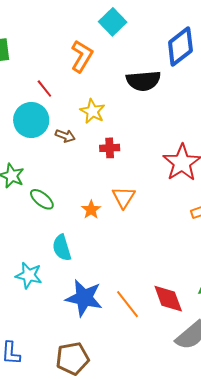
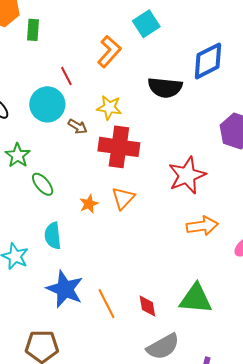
yellow star: (93, 111) -> (109, 108), turned -30
red cross: (110, 148) -> (119, 147), size x2.0
red diamond: (168, 299) -> (147, 306), size x0.7

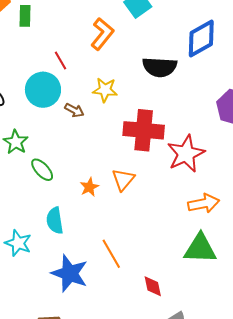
red cross: (119, 147) -> (144, 130), moved
green triangle: (196, 299) -> (200, 249), moved
orange line: (106, 304) -> (111, 254), moved

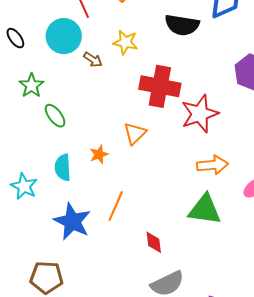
orange star: (89, 187) -> (99, 154), moved
orange line: (111, 254) -> (116, 206), turned 48

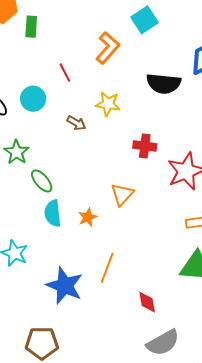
cyan circle: (64, 36) -> (33, 99), moved, size x0.7
red cross: (160, 86) -> (145, 146), size x0.6
cyan semicircle: (63, 167) -> (53, 213), moved

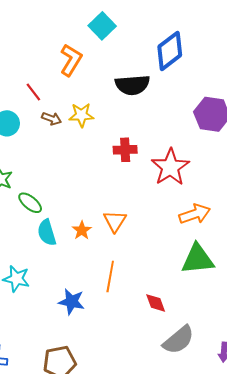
brown arrow: (76, 123) -> (52, 119), moved
orange triangle: (122, 194) -> (115, 221), moved
blue star: (65, 286) -> (72, 302), size x0.7

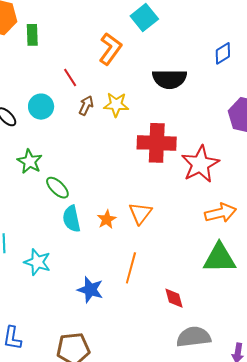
blue diamond: (170, 51) -> (223, 53), moved, size x0.6
brown arrow: (52, 119) -> (86, 106), turned -90
red cross: (125, 150) -> (157, 143), size x1.6
gray semicircle: (179, 340) -> (194, 337), turned -152

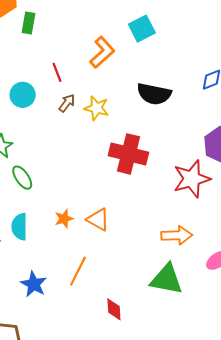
red star: (200, 164) -> (192, 179), moved
orange triangle: (140, 213) -> (98, 219), turned -50
cyan semicircle: (72, 219) -> (19, 227), moved

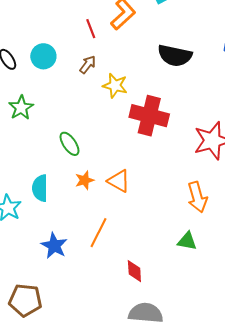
red line: (57, 72) -> (91, 29), moved
yellow star: (96, 108) -> (115, 86), moved
green ellipse: (22, 178) -> (70, 144), moved
orange arrow: (177, 235) -> (197, 197), turned 76
green triangle: (167, 279) -> (187, 241), size x0.6

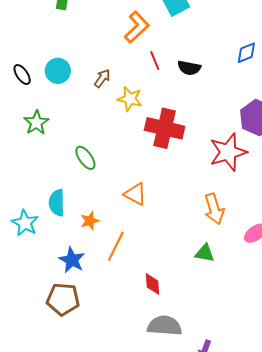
red line: (91, 29) -> (155, 61), moved
black semicircle: (175, 56) -> (189, 68), size x0.7
orange star: (85, 180) -> (90, 221), moved
brown pentagon: (25, 300) -> (63, 299), moved

